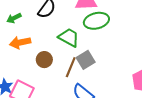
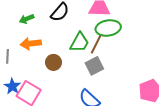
green trapezoid: (69, 38) -> (79, 42), turned 85
brown line: (71, 67) -> (96, 44), moved

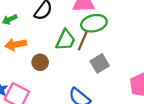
gray square: (94, 66) -> (100, 63), moved

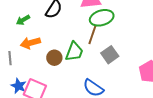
green trapezoid: (65, 40) -> (74, 52), moved

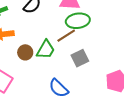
brown line: (92, 34) -> (66, 36), turned 30

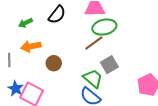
green trapezoid: (46, 50) -> (93, 78), moved, turned -75

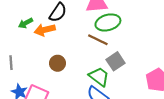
brown line: (94, 43) -> (98, 40), turned 66
orange arrow: (31, 46) -> (45, 30), moved

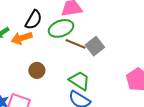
green ellipse: (108, 22) -> (61, 28), moved
gray square: (116, 61) -> (95, 46), moved

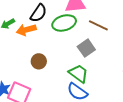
brown line: (75, 44) -> (98, 25), moved
gray square: (95, 46) -> (86, 48), moved

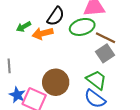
brown line: (98, 25) -> (106, 38), moved
brown circle: (39, 61) -> (56, 82), moved, size x1.6

